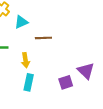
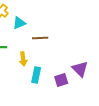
cyan rectangle: (29, 82) -> (36, 75), moved

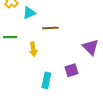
purple triangle: (80, 69) -> (91, 47), moved
cyan rectangle: (36, 75) -> (46, 80), moved

